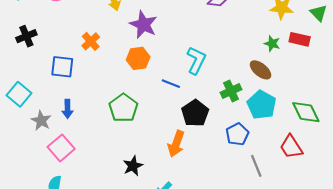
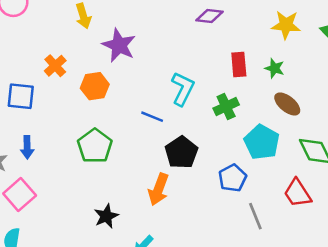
red rectangle: (300, 39) -> (239, 64), moved, turned 72
orange hexagon: (138, 58) -> (95, 86), moved
brown ellipse: (261, 70) -> (287, 104), moved
green cross: (231, 91) -> (226, 107), moved

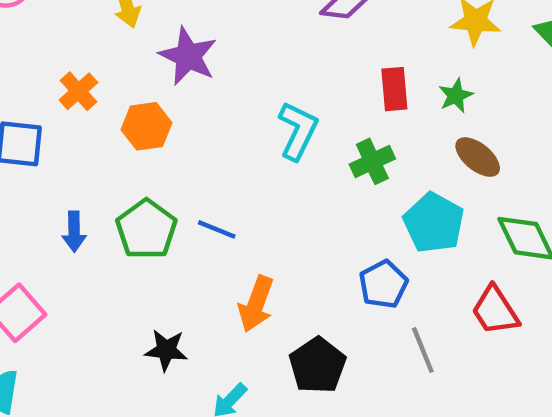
green star: (275, 68) -> (456, 96), turned 30
blue line: (152, 117) -> (217, 229), moved
blue arrow: (27, 147) -> (74, 232), moved
black pentagon: (181, 152) -> (318, 365), moved
black star: (106, 216) -> (166, 350), turned 30

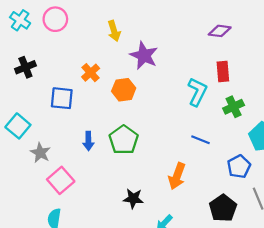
red rectangle: (394, 89) -> (223, 72), moved
blue line: (217, 229) -> (200, 140), moved
black pentagon: (318, 365) -> (223, 208), moved

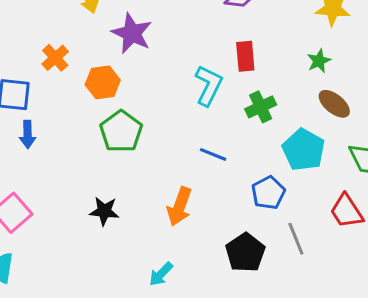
green pentagon: (124, 140) -> (121, 131), moved
blue arrow: (88, 141) -> (28, 134), moved
black star: (133, 199) -> (104, 211), moved

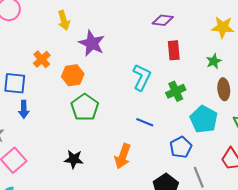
red rectangle: (245, 56) -> (174, 50), moved
brown ellipse: (334, 104) -> (224, 89), turned 45

